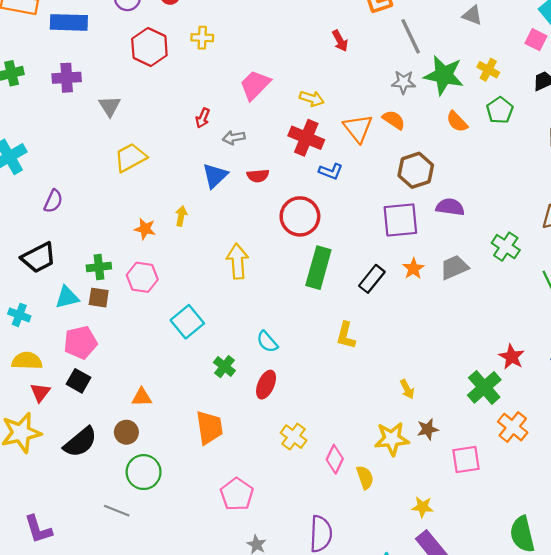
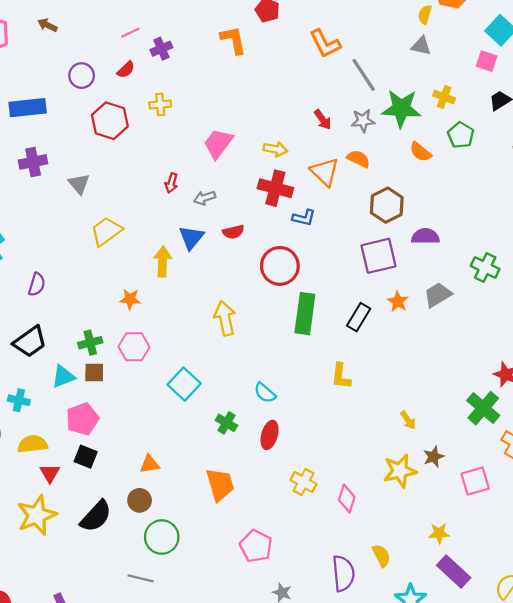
red arrow: (340, 41) -> (323, 120), moved
yellow arrow: (181, 216) -> (163, 262), moved, size x1.5
yellow semicircle: (365, 477) -> (381, 556), moved

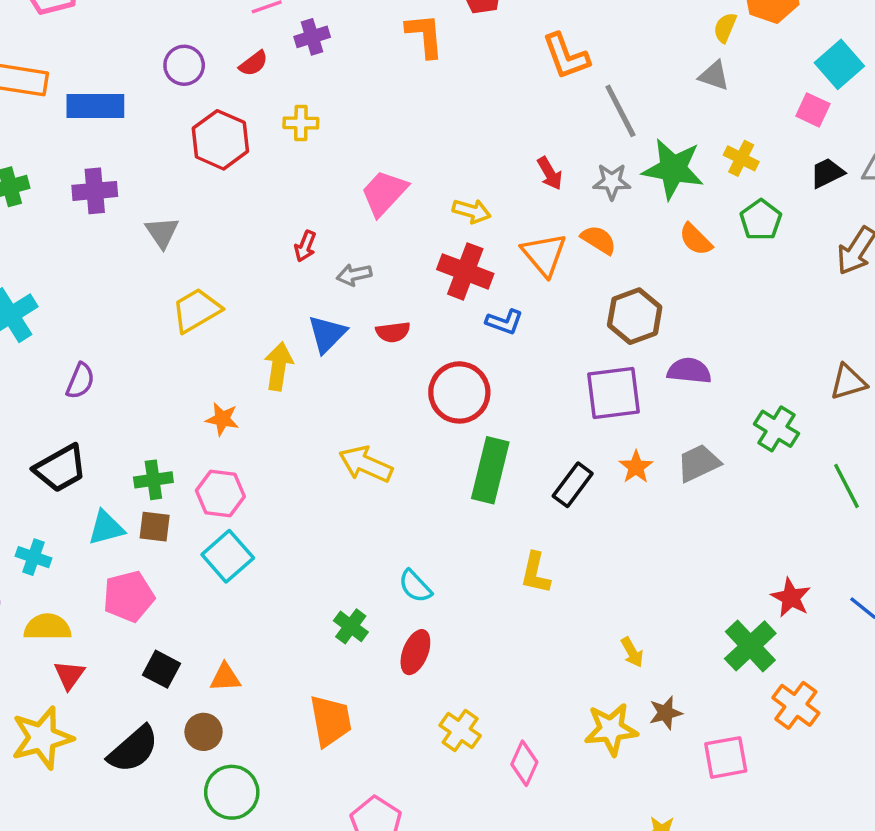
yellow arrow: (225, 318) -> (366, 464), turned -60
cyan square: (184, 384) -> (228, 556), moved
black square: (86, 457) -> (162, 669), moved

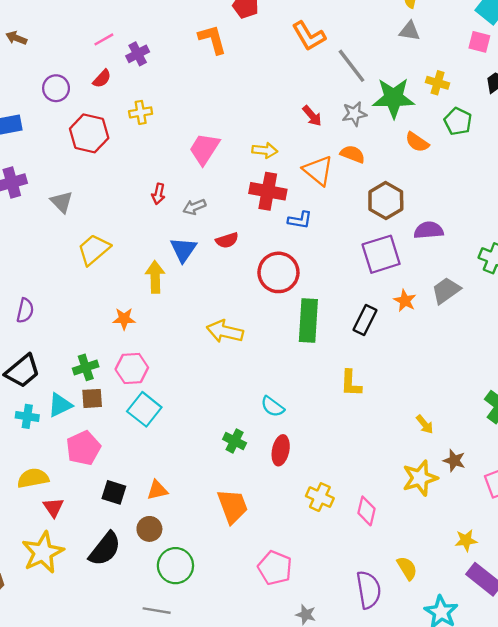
cyan cross: (34, 557) -> (27, 416), moved
brown star: (666, 713) -> (454, 460), turned -30

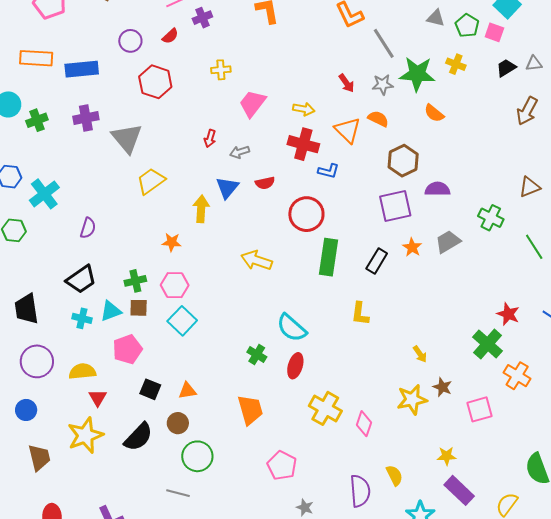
yellow cross: (141, 112) -> (221, 70), moved
green pentagon: (458, 121) -> (467, 26), moved
gray triangle: (62, 202) -> (127, 138), size x1.6
cyan semicircle: (273, 407) -> (292, 328), size x1.5
yellow cross: (320, 497) -> (325, 408), size x1.4

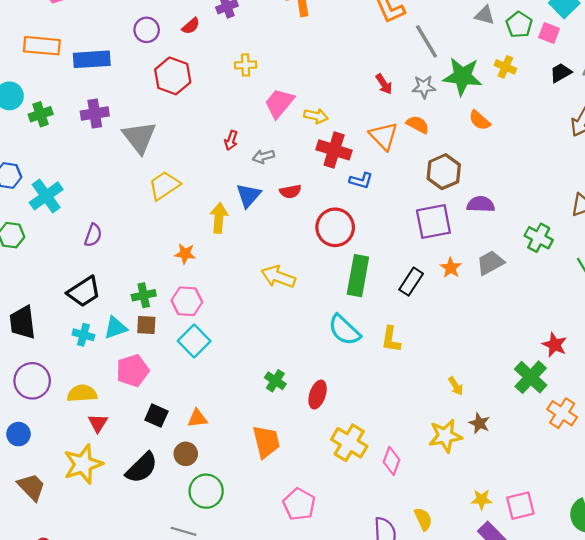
yellow arrow: (304, 109) -> (316, 116), moved
cyan semicircle: (292, 328) -> (344, 330), moved
pink square: (480, 409) -> (520, 506), moved
brown trapezoid: (39, 457) -> (31, 487), turned -32

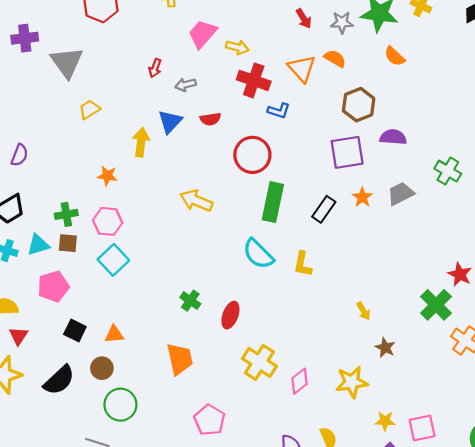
yellow trapezoid: (164, 185) -> (89, 109), size x0.7
yellow star: (445, 436) -> (352, 382), moved
pink diamond: (391, 461) -> (300, 381), turned 30

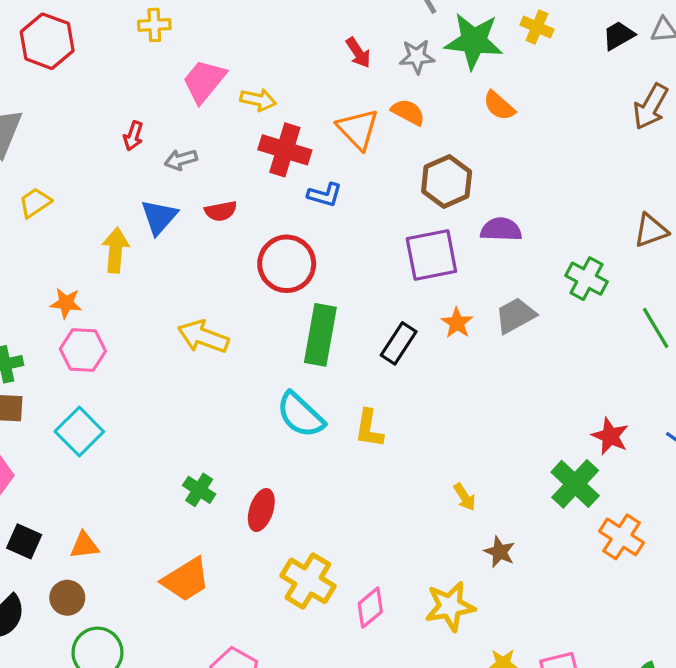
pink hexagon: (108, 221) -> (83, 350), moved
orange trapezoid: (180, 359) -> (186, 580), turned 72

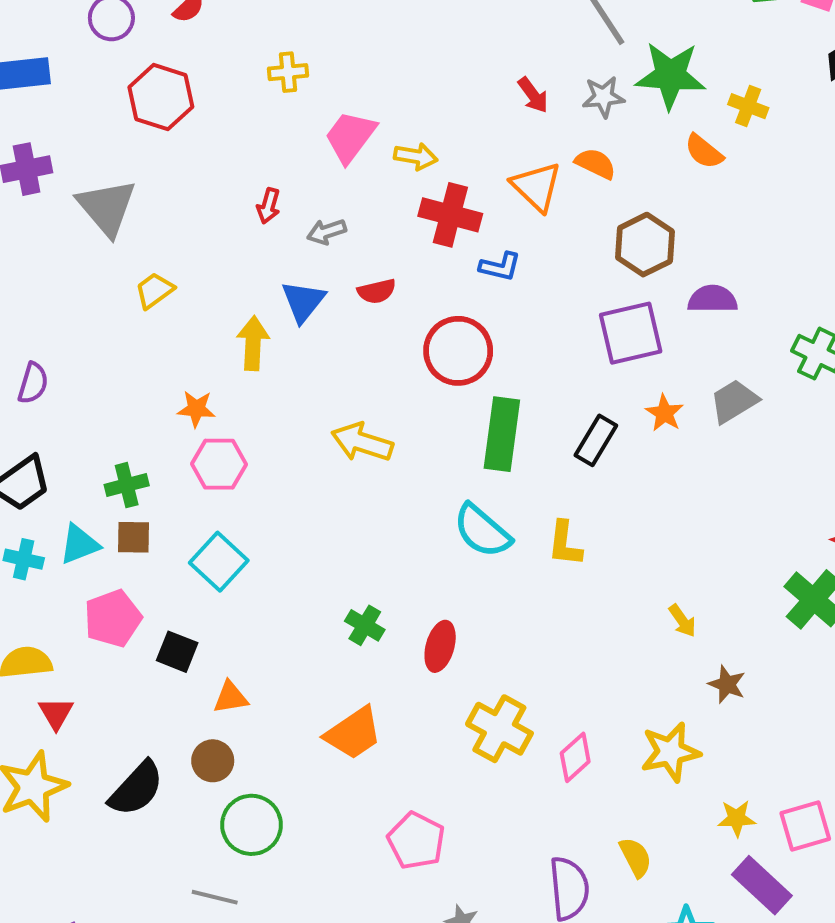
yellow cross: (537, 27) -> (748, 106), moved
black square: (24, 541) -> (177, 652), moved

